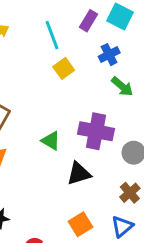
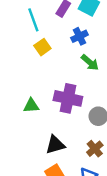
green triangle: (51, 141) -> (31, 106), turned -35
black triangle: (79, 174) -> (55, 145), moved

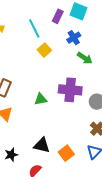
black triangle: (55, 145) -> (42, 145), moved, turned 36

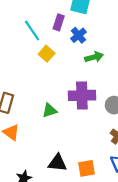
purple rectangle: (58, 16) -> (59, 22), moved
green arrow: (85, 58) -> (94, 57), turned -42
orange square: (66, 153) -> (87, 168), turned 35

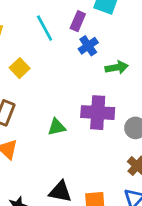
blue cross: (78, 35) -> (88, 46), moved
yellow square: (47, 54) -> (20, 68), moved

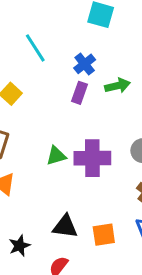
purple rectangle: (78, 21) -> (79, 93), moved
purple cross: (98, 113) -> (92, 158), moved

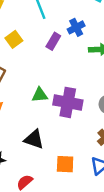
purple rectangle: (79, 93) -> (53, 41), moved
black triangle: (65, 226) -> (34, 139), moved

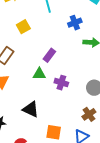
purple rectangle: (53, 41) -> (49, 55), moved
purple cross: (68, 102) -> (61, 83), size x0.6

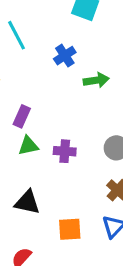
purple rectangle: (49, 55) -> (22, 116), moved

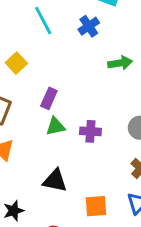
blue cross: (65, 56) -> (89, 26), moved

